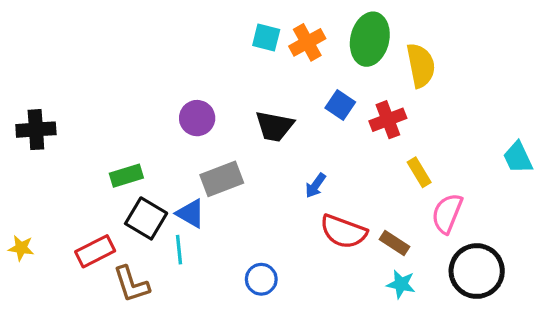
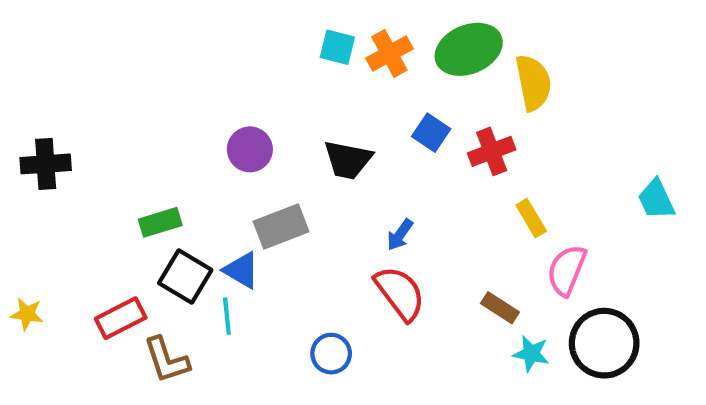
green ellipse: (370, 39) -> (469, 49), turned 54
red semicircle: (343, 232) -> (400, 293), moved, turned -147
cyan star: (401, 284) -> (531, 354), moved

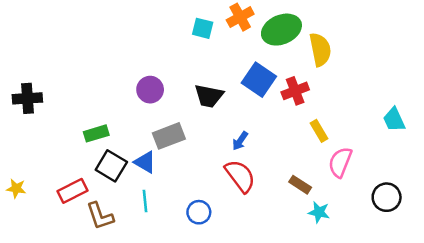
orange cross: (389, 53) -> (240, 17), moved
blue square: (431, 133) -> (259, 80), size x1.5
cyan line: (227, 316) -> (145, 201), moved
black circle: (604, 343) -> (387, 197), moved, size x0.7

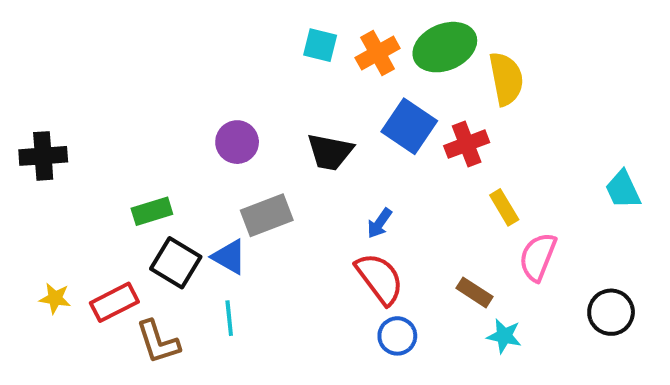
orange cross: (240, 17) -> (378, 53), moved
yellow star: (16, 188) -> (55, 298), moved
blue circle: (199, 212) -> (397, 336), moved

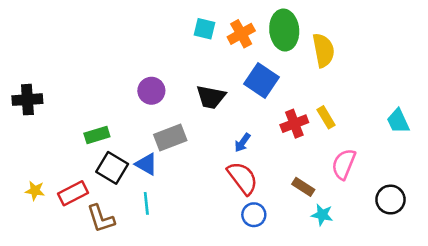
green ellipse: (445, 47) -> (284, 30), turned -72
red cross: (467, 144) -> (294, 124), moved
yellow rectangle: (504, 207) -> (326, 117), moved

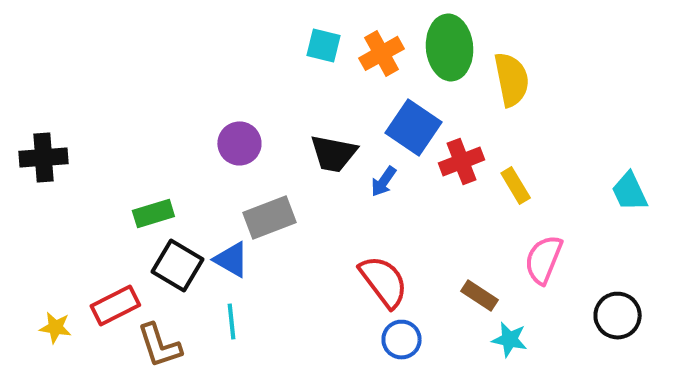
red cross: (294, 124) -> (462, 161), moved
blue arrow: (242, 143) -> (384, 181), moved
yellow star: (35, 191) -> (55, 328), moved

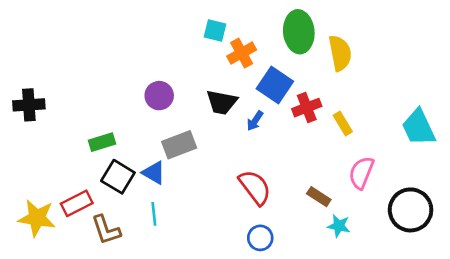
orange cross: (382, 53) -> (242, 53), moved
cyan trapezoid: (630, 191) -> (419, 128), size x1.4
black circle: (618, 316) -> (411, 210), size x1.4
yellow star: (55, 328) -> (37, 218), size x1.8
blue circle: (402, 340) -> (260, 238), moved

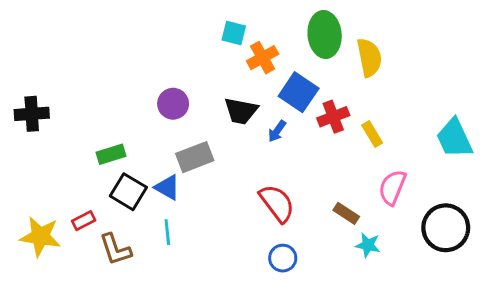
red rectangle: (77, 203) -> (84, 221), size x0.7

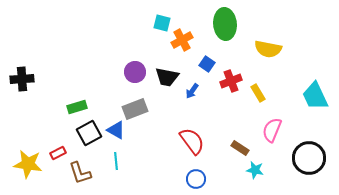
yellow semicircle: (369, 58) -> (268, 49), moved, turned 112
blue square: (299, 92) -> (207, 64), size x0.6
purple circle: (173, 104) -> (135, 72), moved
black square: (128, 192) -> (89, 133), turned 30

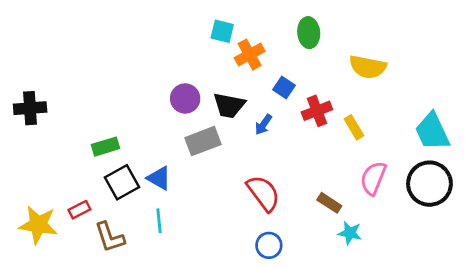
green ellipse: (225, 24) -> (309, 33), size x0.7
gray rectangle: (135, 109) -> (203, 141), moved
black circle: (309, 158) -> (429, 184), moved

